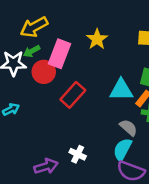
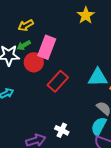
yellow arrow: (34, 27) -> (26, 25), size x0.7
yellow star: (97, 39) -> (86, 15), moved

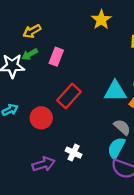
pink rectangle: (47, 47) -> (56, 57), size x0.7
red circle: (34, 62) -> (41, 118), moved

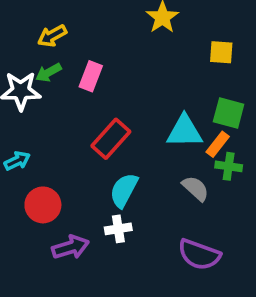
red circle: (41, 118) -> (43, 205), moved
cyan semicircle: (116, 148) -> (124, 190), moved
white cross: (74, 153) -> (118, 229), turned -35

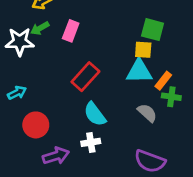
yellow square: (221, 52) -> (143, 50), moved
green square: (229, 113) -> (153, 30), moved
cyan semicircle: (124, 190) -> (95, 114), turned -65

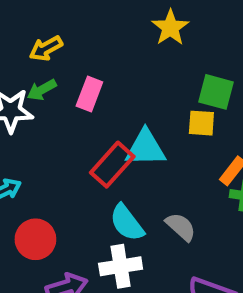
cyan triangle: (139, 71) -> (145, 148), moved
gray semicircle: (147, 113) -> (181, 227), moved
white cross: (91, 142) -> (121, 266), size x1.4

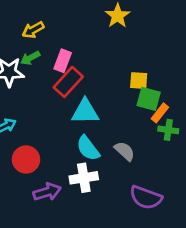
green square: (216, 92) -> (149, 99), moved
cyan triangle: (145, 148) -> (85, 112), moved
red rectangle: (112, 165) -> (68, 82), moved

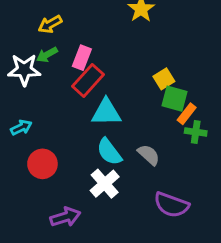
yellow square: (139, 81) -> (164, 79), turned -36
white cross: (84, 178) -> (105, 184), turned -32
purple arrow: (47, 192) -> (65, 217), moved

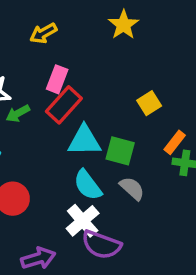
yellow arrow: (50, 24) -> (43, 33), moved
green arrow: (47, 55) -> (18, 113), moved
green square: (174, 99) -> (120, 151), moved
purple semicircle: (171, 205) -> (101, 245), moved

